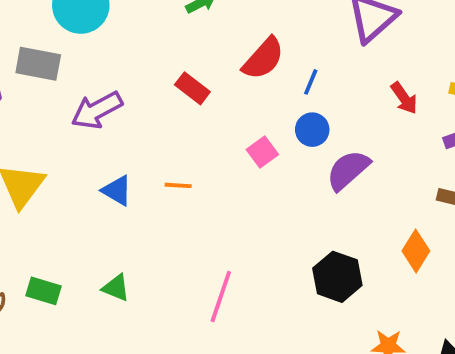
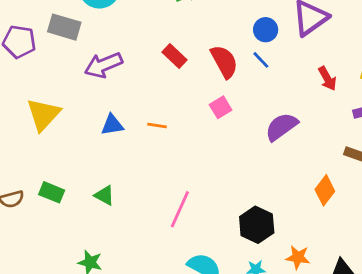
red semicircle: (263, 59) -> (224, 62), moved, turned -76
blue line: (311, 82) -> (261, 60), turned -72
blue circle: (312, 130) -> (266, 30), moved
blue triangle: (117, 191) -> (112, 125), turned -45
black hexagon: (337, 277) -> (257, 225), moved

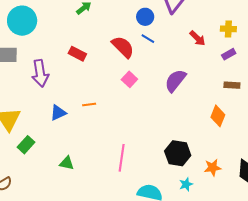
red rectangle: (174, 56) -> (77, 54), moved
purple arrow: (103, 65) -> (40, 73), turned -60
green rectangle: (52, 192) -> (26, 145), moved, turned -54

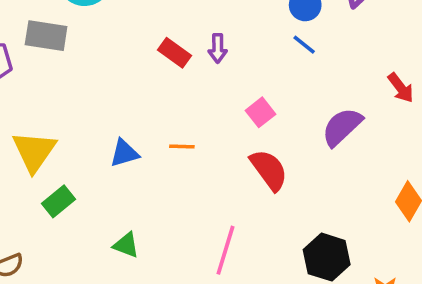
red arrow: (198, 38) -> (401, 88), moved
red semicircle: (123, 47) -> (269, 170), moved
purple arrow: (40, 73) -> (218, 48), moved, size x0.6

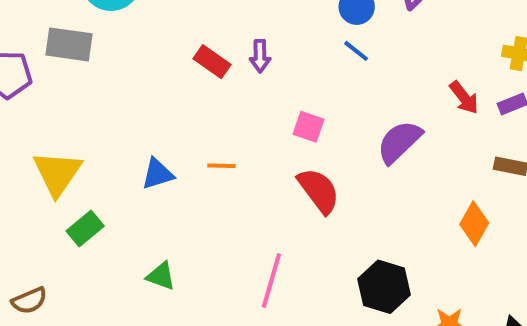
pink square: (261, 112) -> (308, 127), turned -32

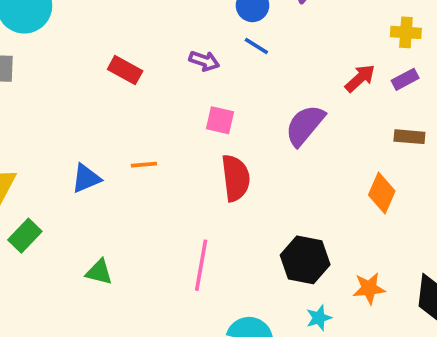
purple arrow: (260, 56) -> (204, 61), moved, turned -64
red arrow: (464, 98) -> (360, 78), turned -88
red semicircle: (319, 191) -> (236, 178), turned 36

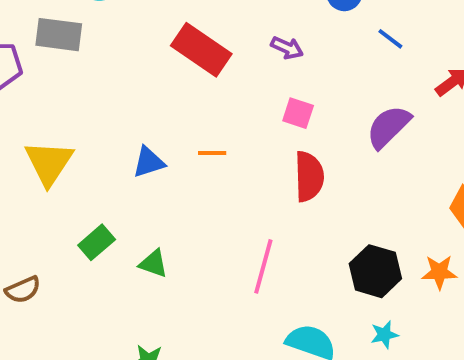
blue line: (256, 46) -> (390, 39), moved
red rectangle: (125, 70) -> (201, 50), size x1.6
green rectangle: (25, 236) -> (97, 242), moved
orange star: (369, 288) -> (439, 272), moved

